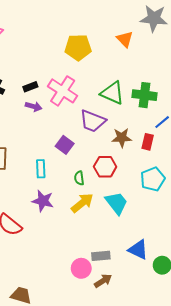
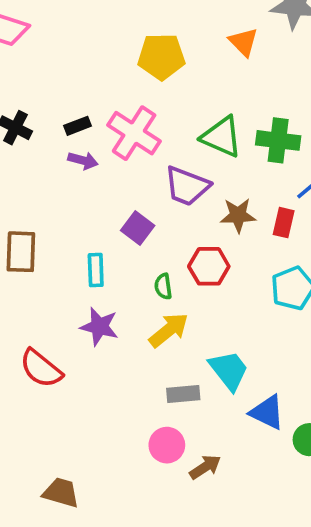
cyan trapezoid: (116, 203) -> (229, 370), moved
gray rectangle: (101, 256) -> (183, 394), moved

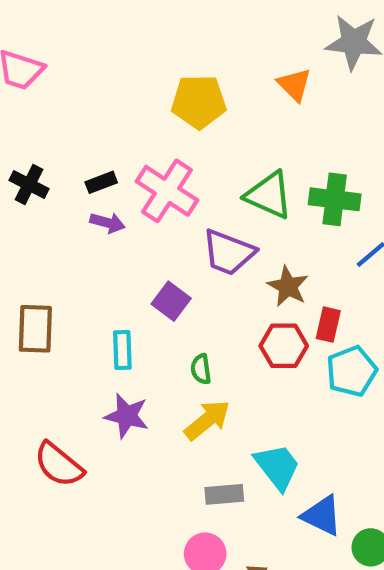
brown star: (238, 215) -> (288, 286), turned 30
red rectangle: (284, 223) -> (328, 325), moved
red hexagon: (209, 266) -> (284, 346), moved

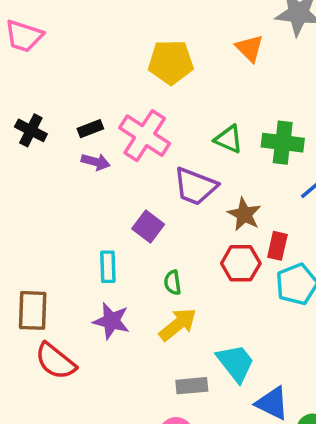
green triangle: (269, 195) -> (229, 139), size x0.7
brown rectangle: (35, 329) -> (33, 310), moved

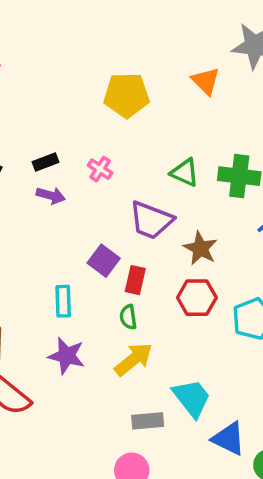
pink cross: (145, 136) -> (100, 169), size x0.5
red rectangle: (277, 246) -> (135, 280), moved

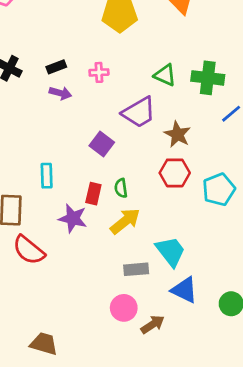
pink cross: (100, 169) -> (99, 72), turned -36
purple trapezoid: (151, 220) -> (139, 112), turned -51
red rectangle: (135, 280) -> (93, 194), moved
cyan rectangle: (63, 301) -> (47, 176), moved
blue triangle: (229, 439) -> (184, 290), moved

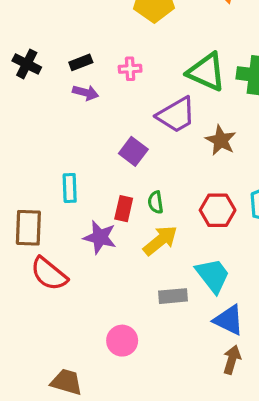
green triangle: (165, 75) -> (206, 72), size x1.5
red hexagon: (175, 173) -> (218, 210), moved
pink circle: (124, 308) -> (122, 341), moved
brown arrow: (153, 324) -> (232, 360), moved, turned -40

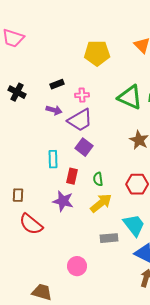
black rectangle: (81, 62) -> (57, 84), moved
purple trapezoid: (176, 115) -> (80, 120), moved
cyan rectangle: (70, 188) -> (53, 159), moved
red rectangle: (124, 209) -> (72, 176), moved
brown rectangle: (28, 228) -> (18, 195), size x0.6

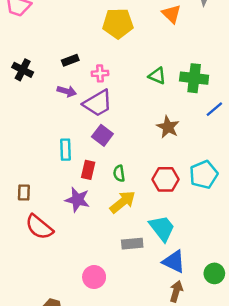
green triangle: (130, 97) -> (157, 76), size x0.6

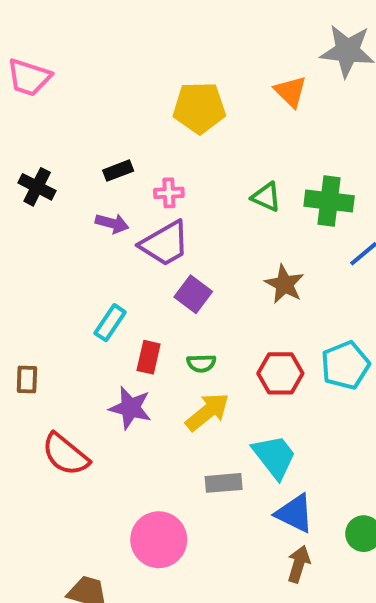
purple square: (102, 135) -> (193, 294), moved
cyan rectangle: (65, 150) -> (110, 323), turned 36
green semicircle: (119, 173) -> (201, 363), turned -84
brown rectangle: (24, 192) -> (27, 379), moved
pink circle: (94, 277) -> (159, 540), size x1.4

